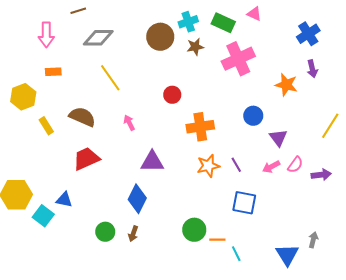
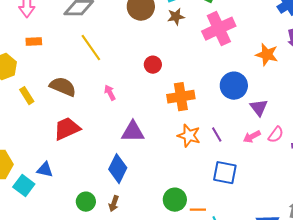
blue circle: (253, 116) -> (234, 86), size x1.4
orange star: (208, 166) -> (189, 136), turned 30

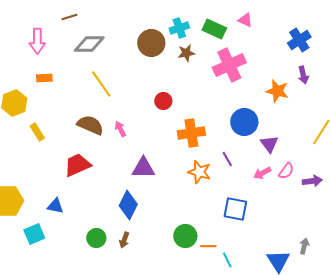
brown semicircle: (63, 87) -> (90, 125), moved
purple line: (217, 135) -> (227, 159), moved
cyan square: (24, 186) -> (34, 234), moved, turned 30

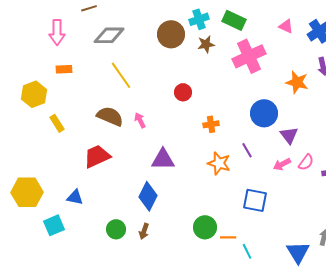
pink triangle: (245, 20) -> (286, 26), moved
orange cross: (191, 133) -> (211, 124), size x0.6

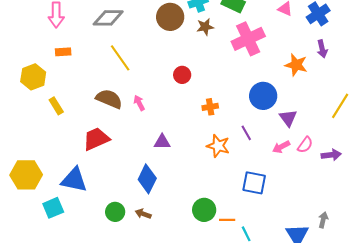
purple triangle: (163, 159) -> (162, 142), size x0.7
blue triangle: (75, 197) -> (74, 180), size x1.6
brown arrow: (144, 231) -> (143, 214), turned 91

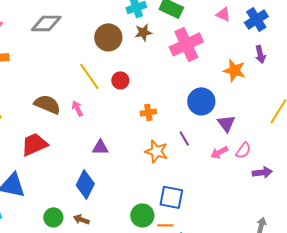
brown circle: (170, 17) -> (108, 37), moved
yellow line: (120, 58) -> (89, 76), moved
purple arrow: (331, 155) -> (262, 172), moved
blue square: (254, 183) -> (171, 197), moved

